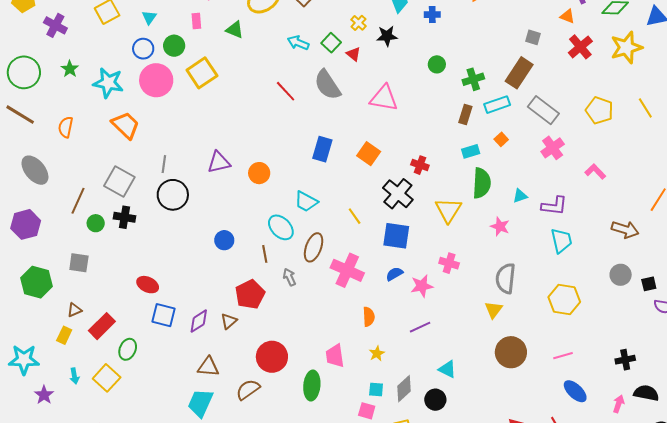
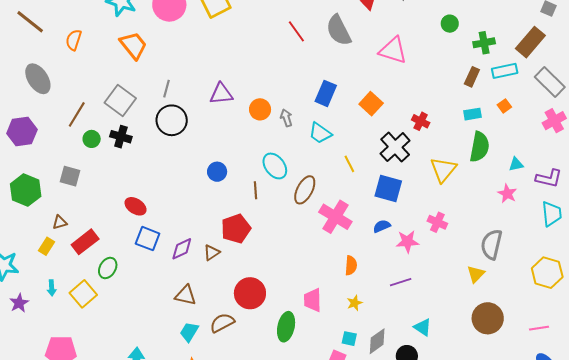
cyan trapezoid: (306, 202) -> (320, 133), moved
pink star: (500, 227) -> (507, 194), moved
gray arrow: (289, 277) -> (286, 118), moved
cyan trapezoid: (200, 403) -> (189, 332), moved, size x0.7

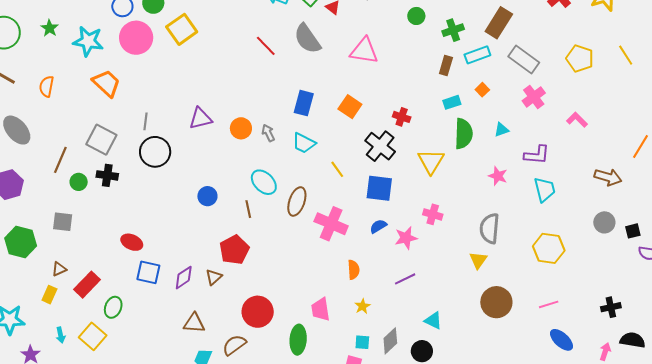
cyan triangle: (516, 164) -> (501, 130), moved

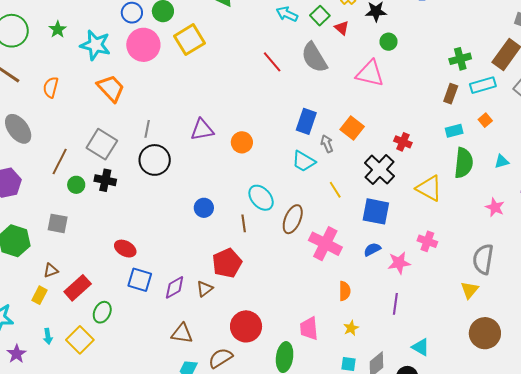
green circle: (416, 16) -> (388, 42), moved
gray arrow: (268, 133) -> (327, 144), moved
yellow triangle: (431, 161) -> (429, 188), turned -36
purple line: (405, 279) -> (395, 304), turned -60

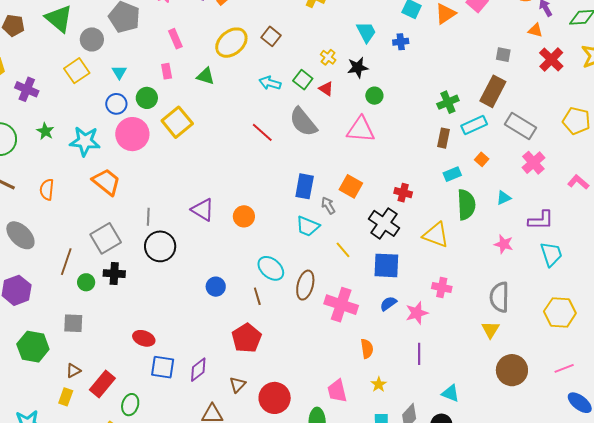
purple triangle: (202, 130) -> (203, 210), turned 50
gray square: (102, 144) -> (106, 238), turned 36
brown triangle: (205, 289) -> (238, 385), moved

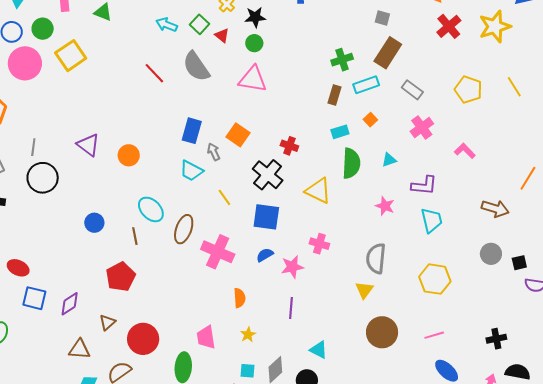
gray square: (503, 55) -> (382, 18), moved
green circle: (374, 96) -> (254, 43), moved
gray rectangle: (521, 126) -> (412, 90), size x0.7

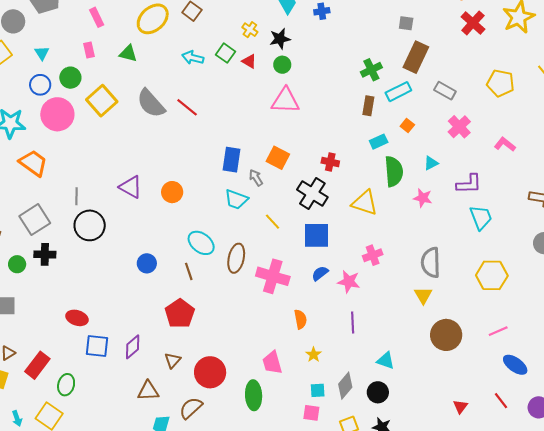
gray semicircle: (196, 67) -> (151, 103), moved
pink star: (385, 206) -> (423, 198), moved
pink cross: (319, 244) -> (373, 255), turned -30
pink star: (292, 267) -> (349, 282), turned 30

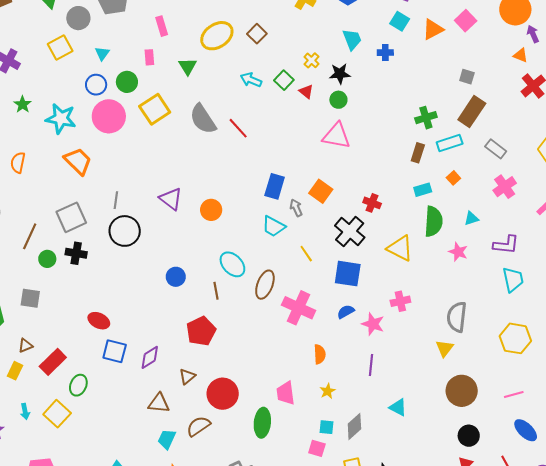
green triangle: (128, 53) -> (188, 66), turned 36
black circle: (378, 392) -> (469, 436), moved

